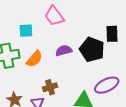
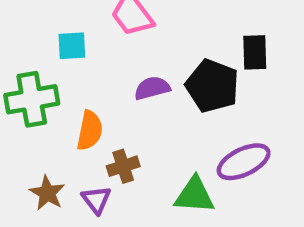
orange semicircle: (34, 59) -> (90, 131), moved, turned -30

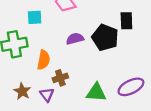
purple ellipse: (244, 162) -> (131, 87), moved

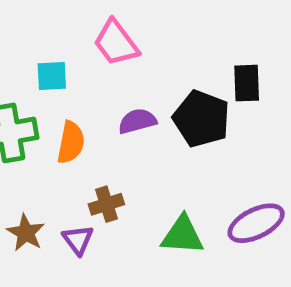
orange semicircle: (44, 60) -> (71, 142), moved

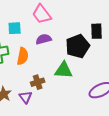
black pentagon: (201, 119) -> (78, 46), turned 30
purple semicircle: (137, 121) -> (44, 39), moved
green triangle: (182, 235) -> (64, 70), moved

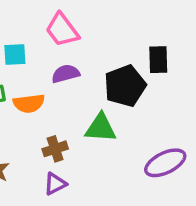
orange semicircle: (23, 56) -> (29, 103), turned 72
purple triangle: (26, 97) -> (55, 184), moved, turned 40

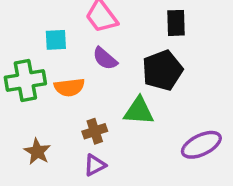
black rectangle: (158, 60) -> (176, 23), moved
purple semicircle: (66, 74) -> (105, 58), turned -124

